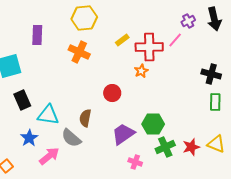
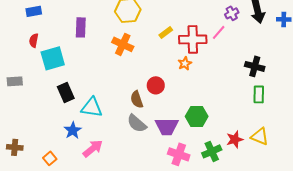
brown semicircle: (85, 118) -> (137, 99), moved, turned -30
purple trapezoid: (123, 134) -> (167, 126), turned -145
gray semicircle: (71, 138) -> (137, 123), moved
green cross: (165, 147) -> (212, 151), moved
pink cross: (135, 162) -> (179, 154), size x1.5

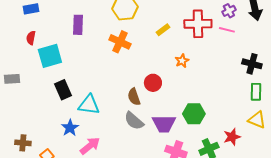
pink line: (219, 32) -> (227, 30), moved, turned 63
red cross: (193, 39) -> (198, 24), moved
yellow triangle: (260, 136) -> (257, 120), moved
brown cross: (15, 147) -> (23, 143), moved

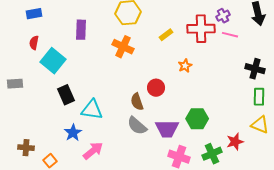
purple cross: (229, 11) -> (223, 16), moved
cyan square: (50, 56) -> (53, 61), turned -35

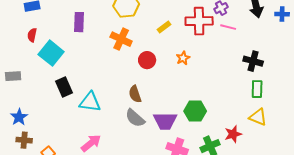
red circle: (156, 88) -> (147, 60), moved
blue star: (73, 133) -> (19, 117), moved

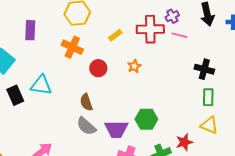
cyan triangle: (90, 102) -> (41, 85), moved

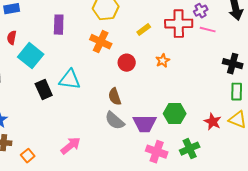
red star: (184, 142) -> (213, 122), moved, turned -30

